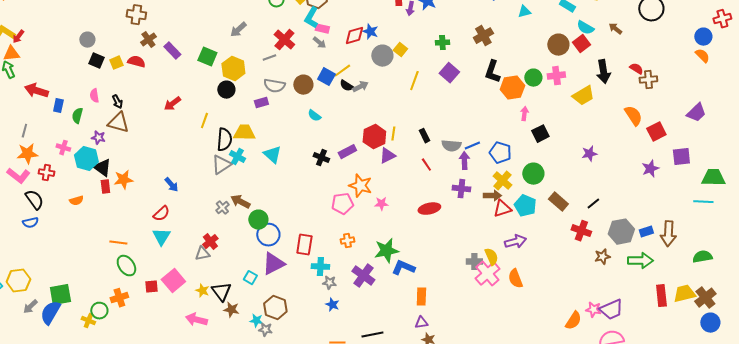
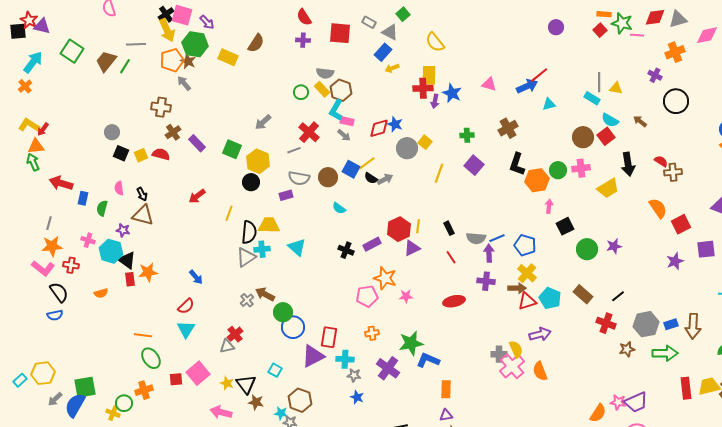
cyan cross: (237, 157) -> (262, 249), turned -35
green circle: (533, 174) -> (587, 249), moved
purple triangle: (273, 264) -> (313, 356), moved

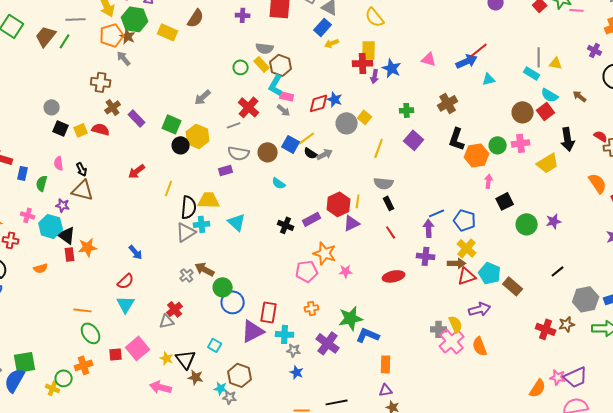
black circle: (251, 182) -> (181, 145), moved
gray semicircle: (476, 238) -> (384, 183), moved
brown rectangle: (583, 294) -> (513, 286), moved
red cross: (606, 323) -> (546, 329), moved

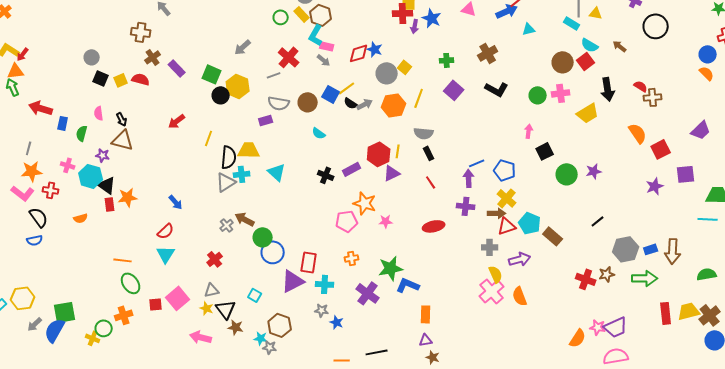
black L-shape: (457, 139) -> (497, 89), turned -80
orange hexagon: (477, 155) -> (394, 105), moved
gray triangle: (167, 321) -> (212, 290), moved
gray cross: (439, 329) -> (490, 247), moved
gray star: (294, 350) -> (322, 310), moved

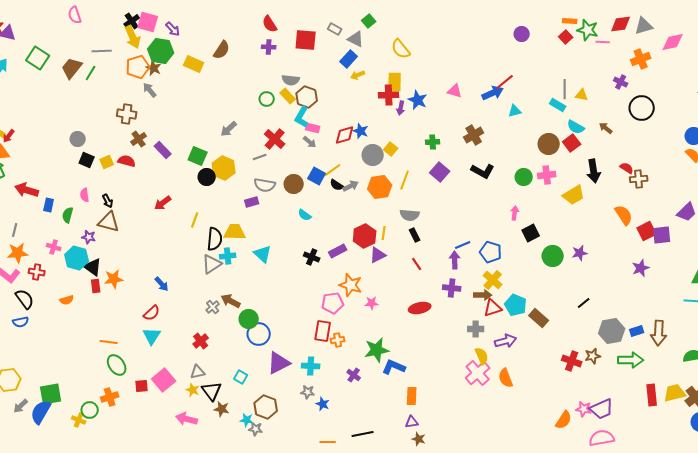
purple square: (686, 174) -> (662, 235), moved
red rectangle: (309, 262) -> (323, 331), moved
purple cross: (368, 293) -> (354, 375), size x0.6

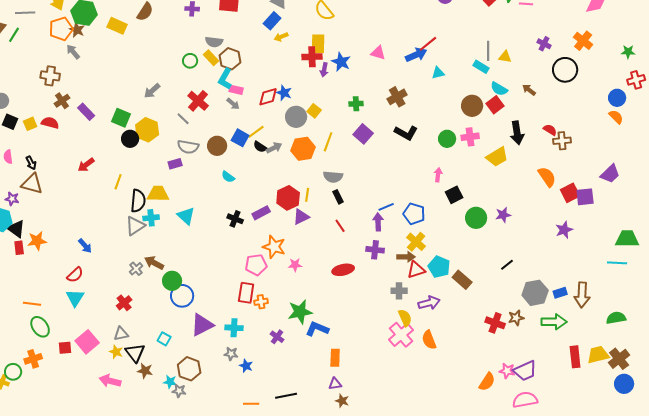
orange cross: (641, 59) -> (583, 41), moved, turned -30
gray line: (260, 157) -> (183, 119), turned 64

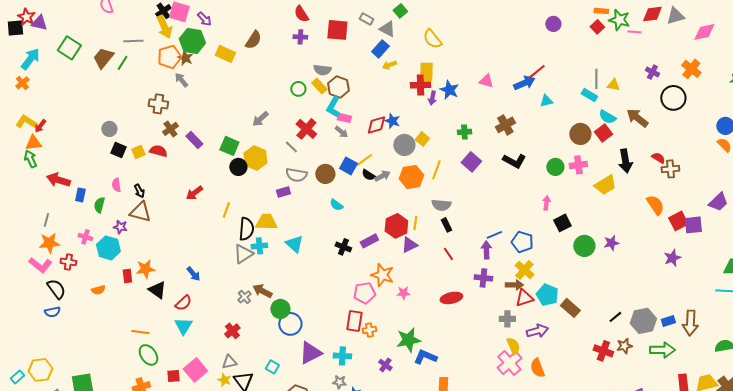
brown arrow: (529, 90) -> (637, 118), size x1.6
black triangle: (16, 229) -> (157, 290), moved
black line: (507, 265) -> (615, 317), moved

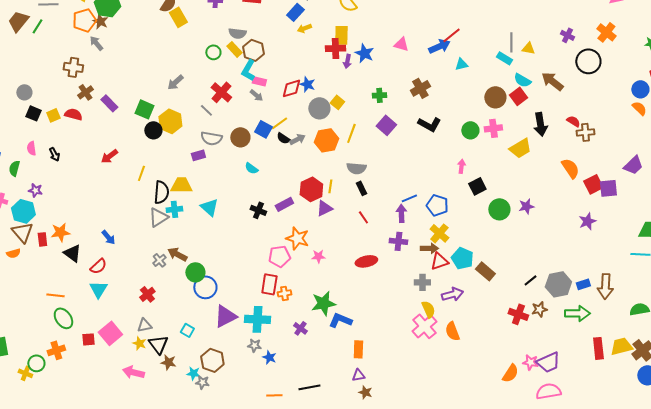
yellow rectangle: (225, 54) -> (178, 17), moved, turned 36
brown triangle: (140, 212) -> (22, 232), moved, turned 35
cyan cross: (342, 356) -> (257, 319), size x1.4

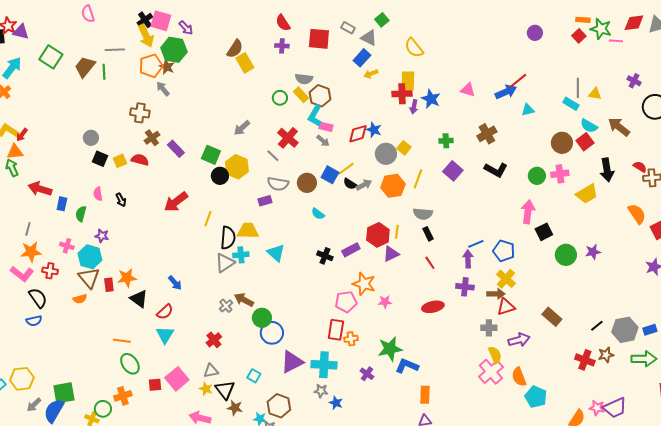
green line: (37, 26) -> (104, 72), turned -35
red arrow: (109, 156) -> (176, 202), size x1.4
pink arrow: (461, 166) -> (528, 212), size x1.6
cyan pentagon: (462, 258) -> (536, 397), moved

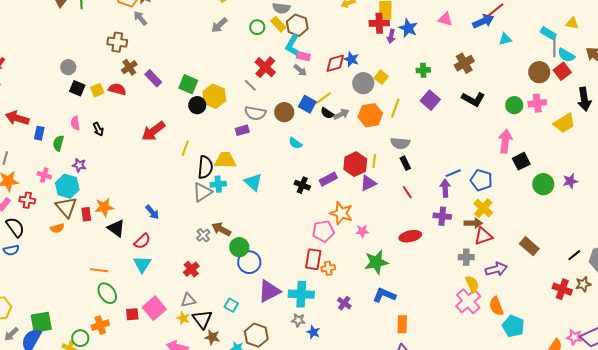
gray line: (578, 88) -> (554, 47), moved
gray arrow: (242, 128) -> (219, 25), moved
green star: (390, 349) -> (376, 262), moved

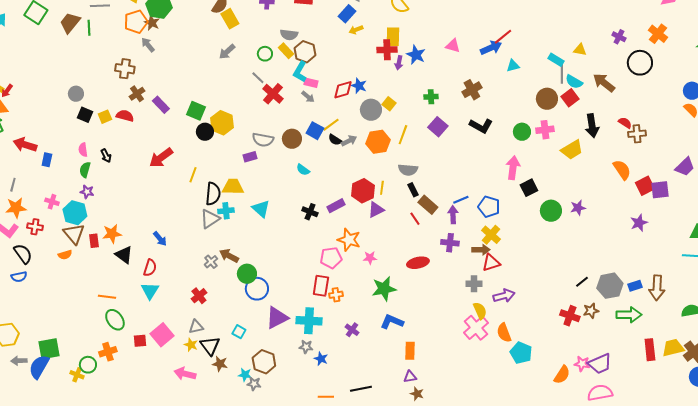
gray line: (250, 85) -> (258, 78), moved
green semicircle: (58, 143) -> (85, 170), moved
red semicircle: (142, 241) -> (150, 268), turned -30
brown rectangle: (529, 246) -> (428, 205), moved
gray arrow: (11, 334) -> (19, 361), turned 42

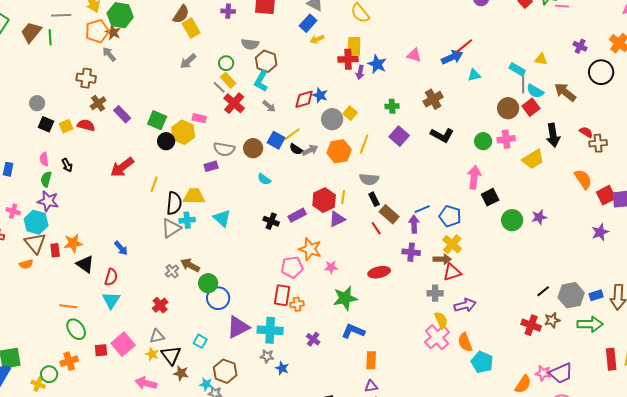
yellow rectangle: (286, 51) -> (228, 80), moved
pink rectangle: (311, 83) -> (199, 118), moved
purple star: (87, 192) -> (48, 201), size x1.5

